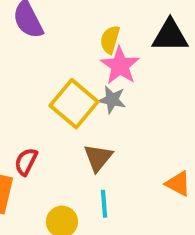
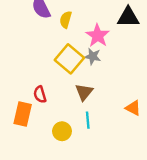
yellow semicircle: (110, 40) -> (66, 20), moved
red semicircle: (26, 162) -> (40, 94), turned -42

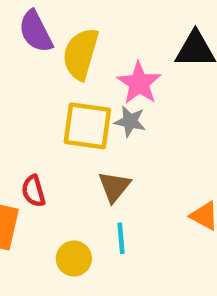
yellow semicircle: (66, 20) -> (81, 54), size x1.6
yellow square: (69, 59) -> (87, 126), turned -32

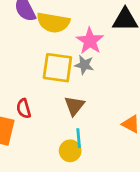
yellow semicircle: (81, 54) -> (53, 23), turned -96
yellow circle: (74, 258) -> (70, 151), moved

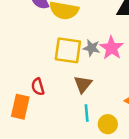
pink star: (90, 41) -> (112, 48), moved
yellow circle: (70, 151) -> (108, 124), moved

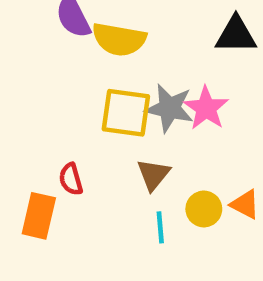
gray star: (92, 48) -> (169, 108), size x1.5
yellow circle: (108, 124) -> (204, 209), moved

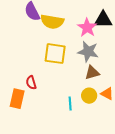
gray star: (169, 108) -> (88, 52), moved
pink star: (206, 108) -> (87, 28), moved
brown triangle: (153, 175) -> (92, 73), moved, turned 35

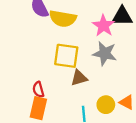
brown triangle: (92, 73) -> (79, 78), moved
orange rectangle: (17, 99) -> (38, 108), moved

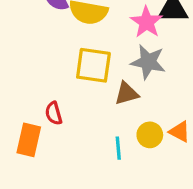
brown triangle: (79, 78) -> (127, 93), moved
orange rectangle: (38, 108) -> (29, 140), moved

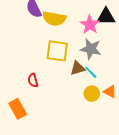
orange rectangle: (29, 140) -> (18, 109), moved, turned -42
cyan line: (118, 148) -> (91, 72), moved, turned -40

